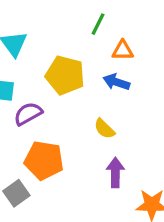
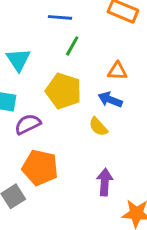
green line: (98, 24) -> (72, 46), moved
yellow semicircle: (104, 129) -> (98, 127), moved

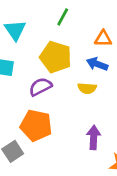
purple semicircle: (28, 124) -> (40, 87), moved
yellow semicircle: (98, 127) -> (87, 88), turned -42

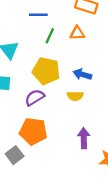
orange triangle: (103, 39) -> (77, 33), moved

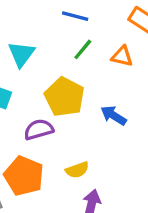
yellow semicircle: (75, 96) -> (77, 170), moved, turned -35

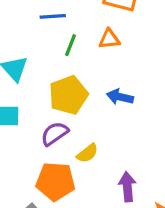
yellow pentagon: (65, 97) -> (68, 95), turned -30
yellow semicircle: (77, 170) -> (87, 153), moved

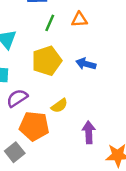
purple semicircle: (55, 134) -> (17, 98), moved

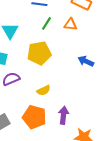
blue arrow: (86, 64) -> (86, 61), moved
orange pentagon: (34, 126) -> (34, 117), moved

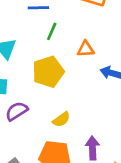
orange triangle: (70, 24) -> (86, 49), moved

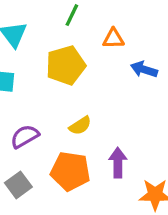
purple semicircle: (17, 111) -> (25, 136), moved

